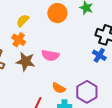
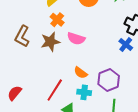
orange cross: (19, 40) -> (57, 20), moved
brown star: (26, 61) -> (50, 42), turned -30

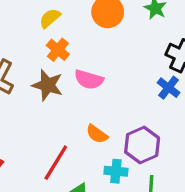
brown star: (50, 42) -> (47, 85), turned 30
cyan cross: (84, 92) -> (116, 171), moved

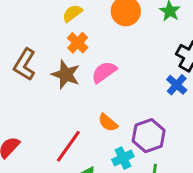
pink semicircle: (89, 79) -> (104, 72), turned 124
cyan cross: (116, 171) -> (123, 158), turned -35

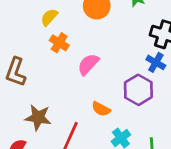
brown star: (66, 75) -> (38, 117), moved
purple hexagon: (149, 136) -> (138, 90), moved

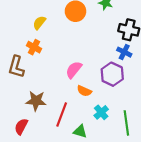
orange cross: (59, 43) -> (34, 47), moved
pink semicircle: (88, 64) -> (74, 70), moved

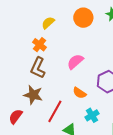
brown L-shape: (16, 67) -> (38, 68), moved
pink semicircle: (74, 70) -> (75, 62), moved

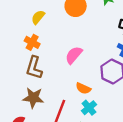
cyan cross: (92, 115) -> (89, 108), moved

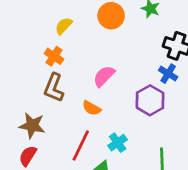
orange semicircle: (83, 88) -> (92, 108), moved
brown star: (33, 98) -> (32, 126), moved

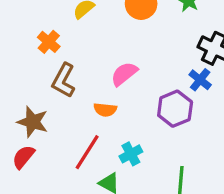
orange cross: (54, 56) -> (49, 42), moved
orange semicircle: (92, 108) -> (105, 110), turned -30

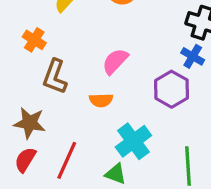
red line: (87, 152) -> (67, 160), moved
cyan cross: (131, 154) -> (133, 141), size x1.5

